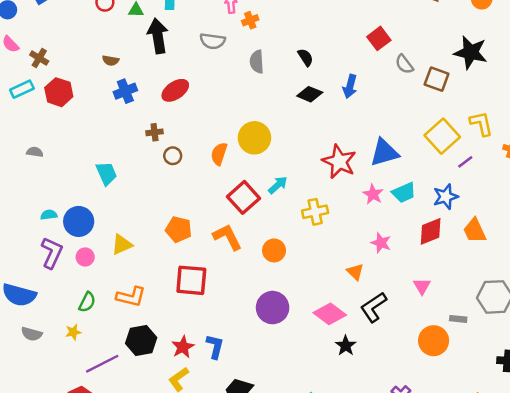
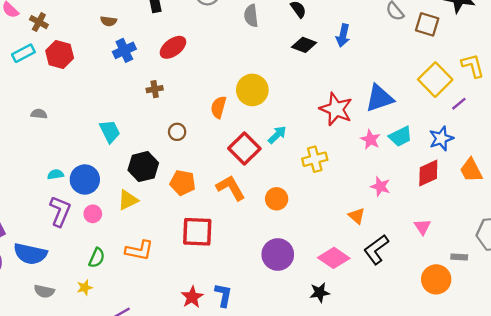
brown circle: (173, 156) -> (177, 132), moved
black hexagon: (141, 341) -> (143, 167), moved
black star: (346, 346) -> (320, 293), moved, turned 30

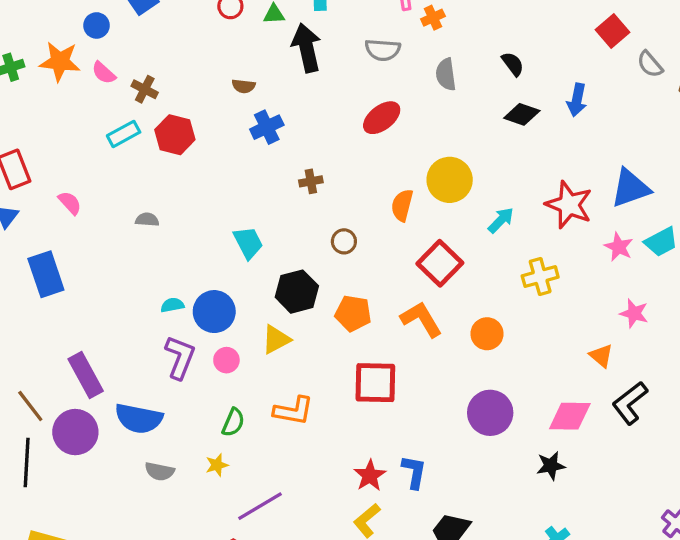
red ellipse: (173, 47) -> (382, 118), moved
cyan arrow: (277, 135) -> (501, 220), moved
pink diamond: (334, 258) -> (570, 416), turned -32

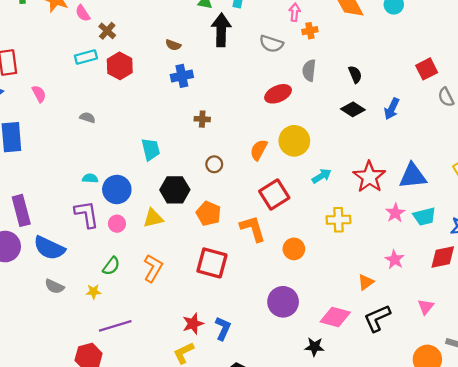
red ellipse: (382, 118) -> (278, 94), moved
orange triangle: (601, 356) -> (366, 282), turned 30
purple L-shape: (180, 357) -> (87, 214), turned -44
orange L-shape: (293, 411) -> (153, 268), turned -84

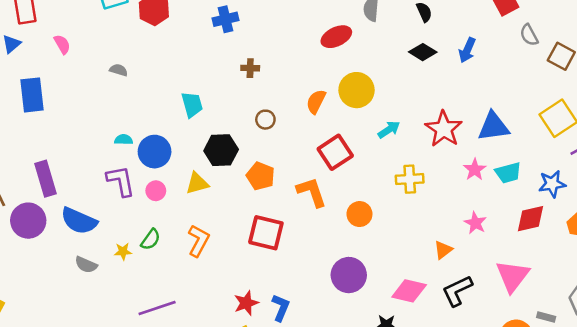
yellow star: (93, 292) -> (123, 251), moved
pink triangle: (426, 307) -> (513, 276), size x1.8

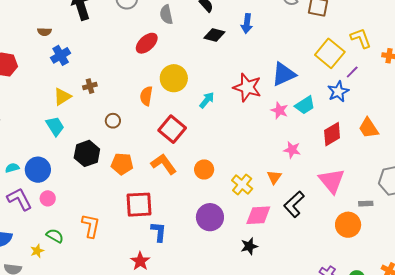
yellow cross: (410, 179) -> (242, 184), moved, turned -30
yellow triangle: (197, 183) -> (62, 97), moved
blue star: (552, 184) -> (338, 92), moved
green semicircle: (151, 239) -> (55, 236), turned -78
blue L-shape: (281, 308) -> (159, 232), moved

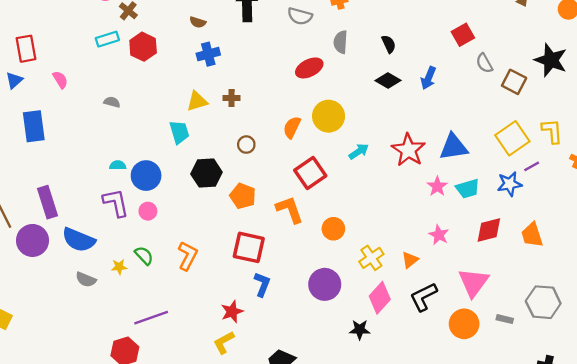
pink diamond: (258, 215) -> (380, 298), turned -60
orange circle: (348, 225) -> (464, 324), moved

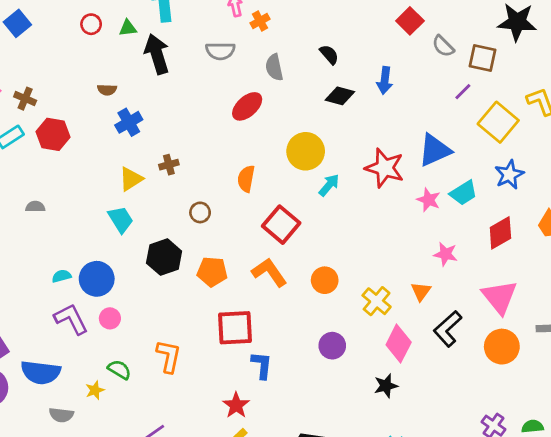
yellow circle: (329, 116) -> (306, 151), moved
purple line: (532, 166) -> (463, 92), moved
purple circle: (325, 284) -> (332, 346), size x0.7

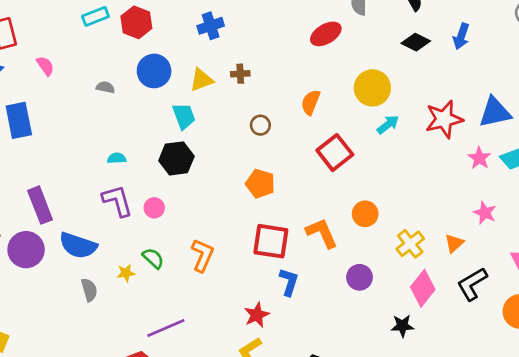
red star: (385, 168) -> (444, 119), turned 30
black hexagon: (164, 257) -> (176, 158), moved
orange L-shape: (269, 272) -> (322, 233), moved
blue circle: (97, 279) -> (154, 71), moved
gray semicircle: (61, 415) -> (89, 290), turned -125

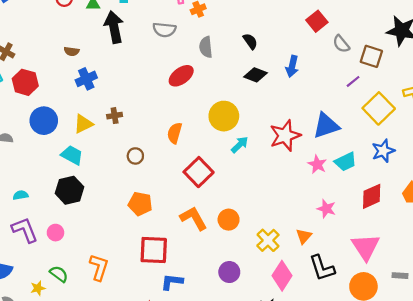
cyan trapezoid: (184, 116) -> (72, 155), turned -35
orange L-shape: (322, 233) -> (194, 218), moved
blue L-shape: (289, 282) -> (172, 282), turned -95
black L-shape: (472, 284) -> (322, 268), turned -72

